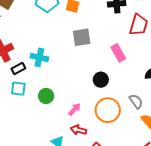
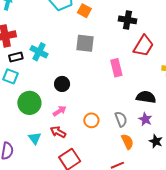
black circle: (101, 80) -> (62, 84), moved
green circle: (46, 96) -> (29, 103), moved, size x1.5
orange circle: (108, 110) -> (91, 120), size x0.6

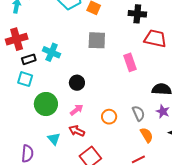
red trapezoid: (143, 46) -> (155, 38), turned -105

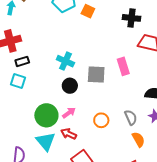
gray square: (97, 40) -> (96, 74), moved
cyan cross: (52, 52) -> (65, 61), moved
green circle: (46, 104) -> (46, 115), moved
cyan triangle: (54, 139) -> (46, 141), size x1.5

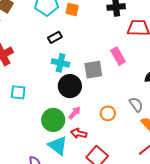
black rectangle: (22, 61) -> (55, 37), moved
black circle: (70, 86) -> (70, 86), size x1.5

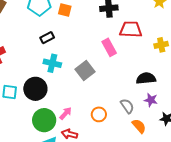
pink rectangle: (118, 56) -> (109, 47), moved
gray square: (93, 70) -> (85, 70), turned -30
black circle: (70, 86) -> (35, 89), moved

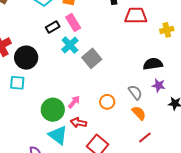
pink rectangle: (109, 47) -> (73, 22), moved
cyan cross: (52, 63) -> (70, 45), moved, turned 36
black circle: (35, 89) -> (26, 58), moved
orange semicircle: (139, 126) -> (139, 113), moved

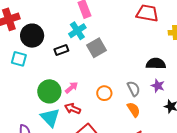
black rectangle: (53, 27) -> (61, 50), moved

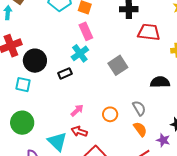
gray square: (97, 48) -> (118, 65), moved
purple star: (158, 86) -> (163, 140), moved
green circle: (49, 91) -> (22, 123), moved

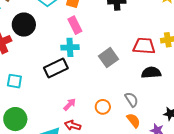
red trapezoid: (149, 32) -> (144, 46), moved
cyan cross: (80, 53) -> (70, 47), turned 36
black circle: (35, 61) -> (24, 25), moved
black rectangle: (65, 73) -> (56, 68), size x1.6

